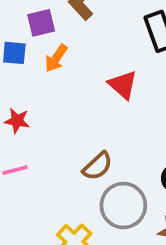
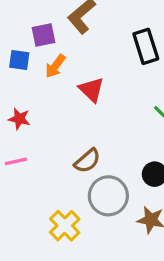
red triangle: (123, 85) -> (91, 90), moved

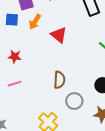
brown semicircle: (87, 161) -> (59, 80), turned -42
gray circle: (108, 196) -> (74, 101), size x0.7

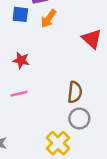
red triangle: (59, 35) -> (92, 39), moved
gray circle: (74, 101) -> (79, 118), moved

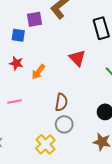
orange arrow: (48, 19) -> (38, 72), moved
red star: (21, 60) -> (16, 63), moved

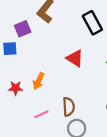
red star: (16, 63) -> (16, 88), moved
pink line: (14, 102) -> (41, 114), moved

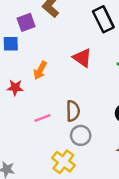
orange arrow: (39, 81) -> (40, 70), moved

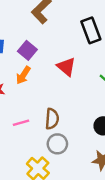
purple square: (26, 22) -> (27, 50), moved, turned -36

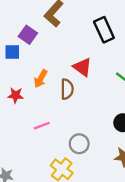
purple square: (27, 50) -> (28, 35), moved
brown semicircle: (52, 119) -> (67, 89), moved

